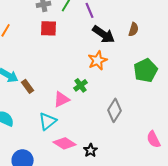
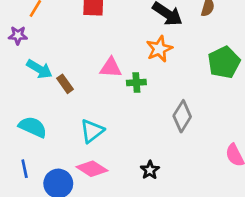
green cross: (81, 85) -> (136, 82), turned 32
pink triangle: (62, 99) -> (111, 68), moved, turned 30
pink diamond: (65, 143) -> (92, 169), moved

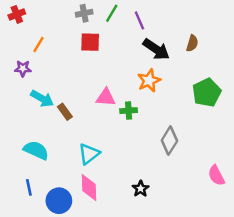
pink diamond: (92, 169) -> (89, 187), turned 56

